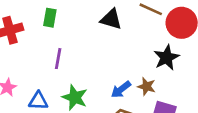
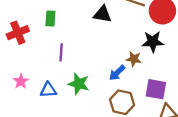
black star: (166, 58) -> (153, 42), turned 30
brown star: (147, 86) -> (134, 59), moved

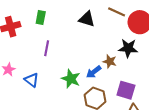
green star: (79, 84) -> (71, 79), moved
blue triangle: (48, 90) -> (32, 80), turned 35

